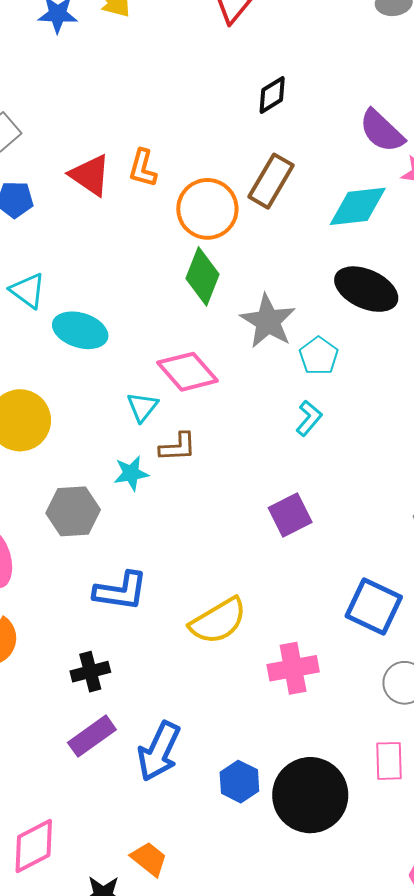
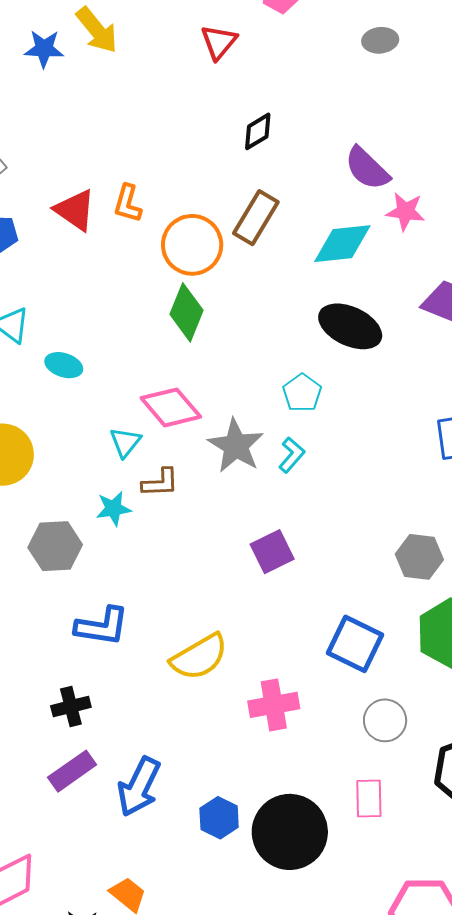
gray star: (268, 321) -> (236, 446), moved
cyan ellipse: (80, 330) -> (64, 365), size x0.7

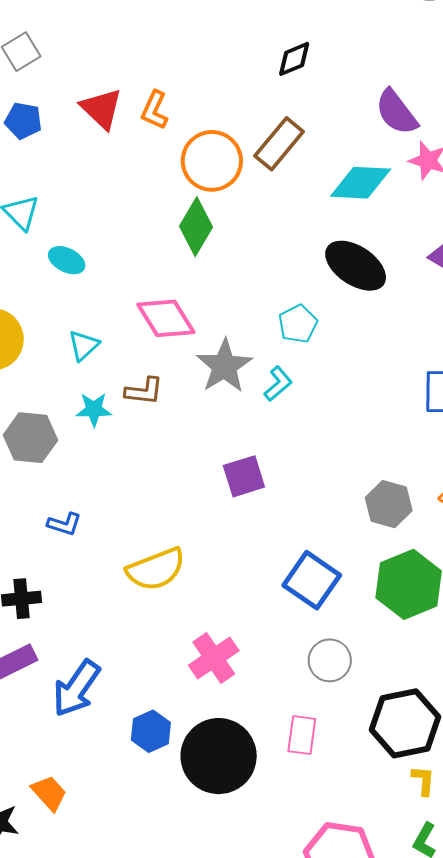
cyan triangle: (125, 442) -> (84, 345), moved
blue L-shape: (102, 626) -> (64, 524), size x0.6
pink cross: (274, 705) -> (214, 658), moved, turned -33

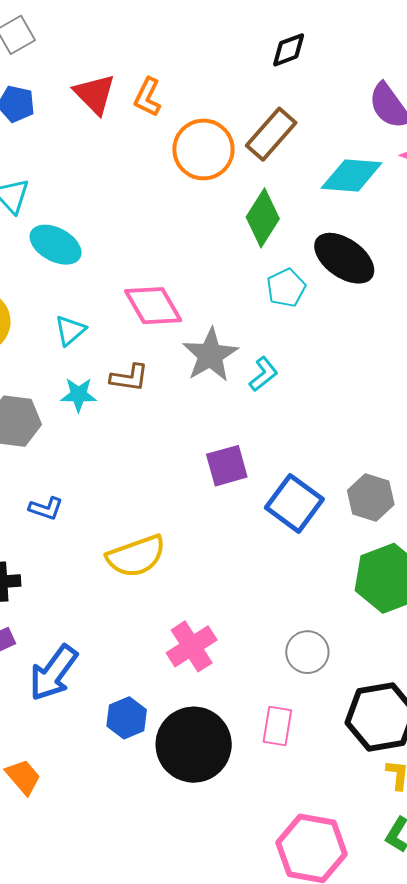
green diamond: (196, 227) -> (263, 218), moved
cyan ellipse: (67, 260) -> (56, 245), size x1.4
cyan pentagon: (298, 324) -> (286, 288), moved
blue square: (312, 580) -> (294, 503), moved

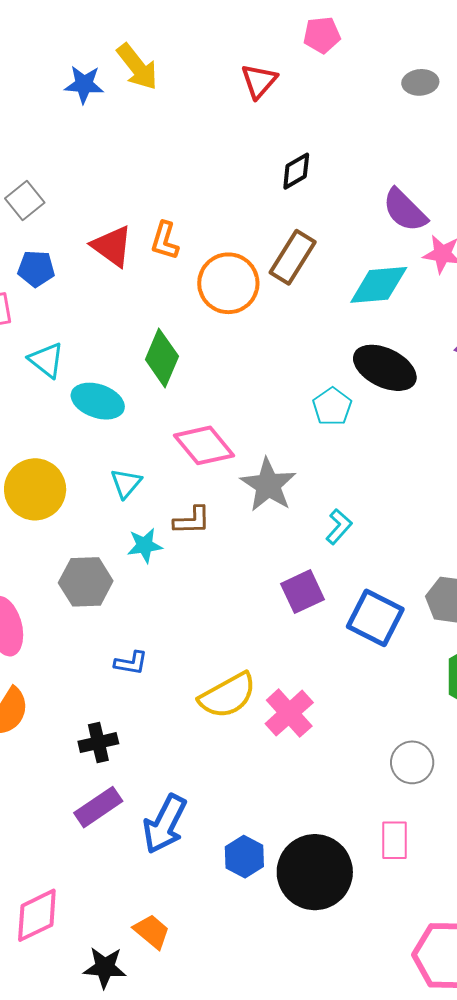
green diamond: (263, 218) -> (162, 358), moved
cyan L-shape: (264, 374) -> (339, 527), moved
pink cross: (192, 646) -> (289, 713), moved

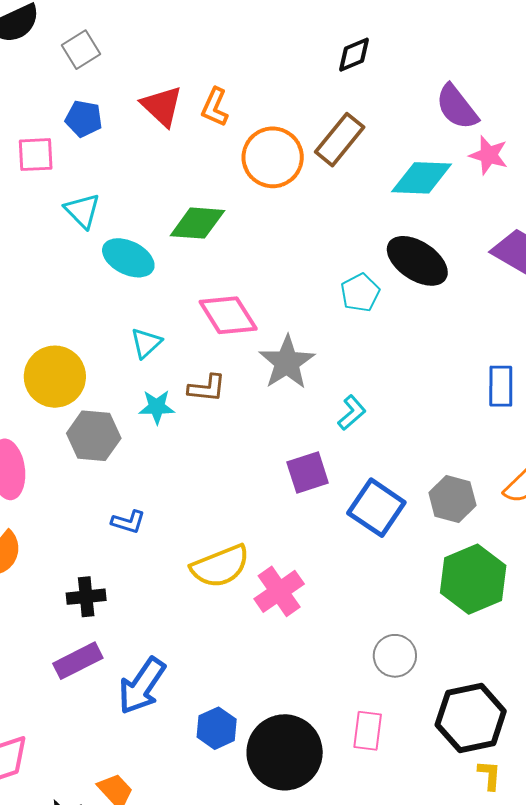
green diamond: (162, 358) -> (197, 223), turned 64
yellow circle: (35, 489) -> (55, 377), moved

